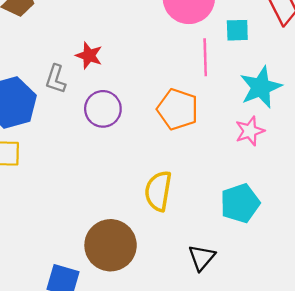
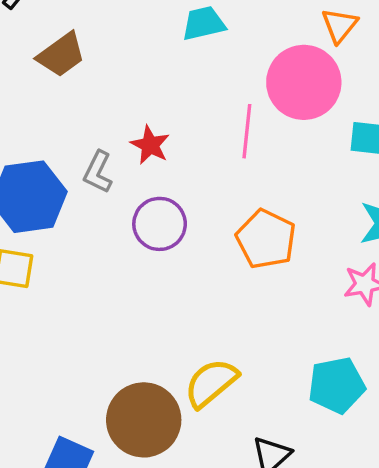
pink line: (205, 57) -> (247, 131), moved
yellow semicircle: (158, 191) -> (211, 383), moved, turned 33

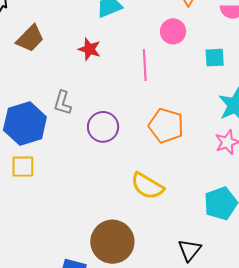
pink circle: (304, 82) -> (173, 31), size x0.6
red star: (150, 145) -> (89, 49), moved
yellow semicircle: (211, 383) -> (147, 186), moved, turned -100

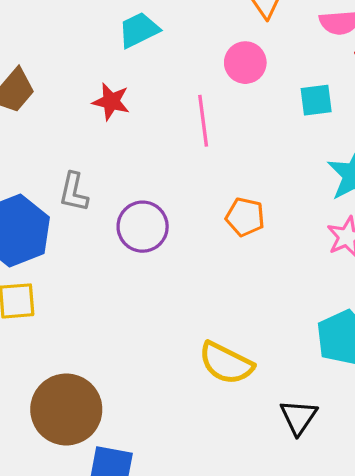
orange pentagon: (166, 126) -> (245, 217), size x0.7
yellow semicircle: (147, 186) -> (226, 363), moved
brown circle: (112, 242) -> (66, 409), moved

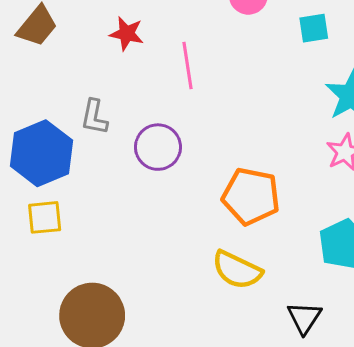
pink line: (203, 121) -> (187, 65), moved
orange pentagon: (245, 217) -> (251, 196), moved, size x1.6

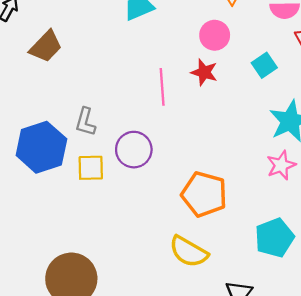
cyan square: (314, 28) -> (264, 65), turned -30
red star: (127, 34) -> (204, 72), moved
yellow square: (45, 217) -> (91, 168), moved

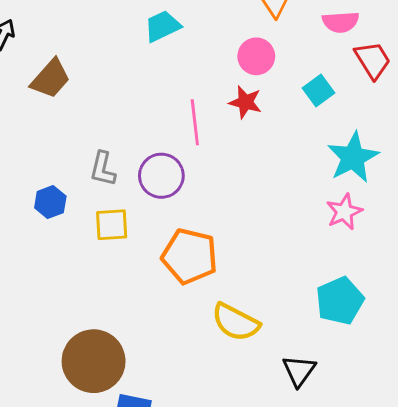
blue hexagon: (41, 147) -> (50, 202), size x0.5
purple circle: (134, 150) -> (161, 176), moved
orange pentagon: (204, 194) -> (190, 256), moved

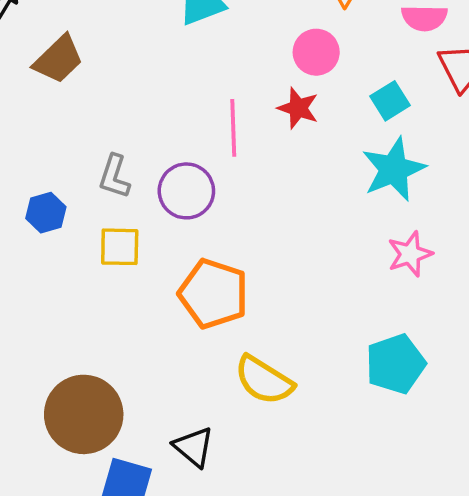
cyan star: (353, 157) -> (394, 169), moved
black triangle: (299, 371) -> (194, 447), moved, turned -30

